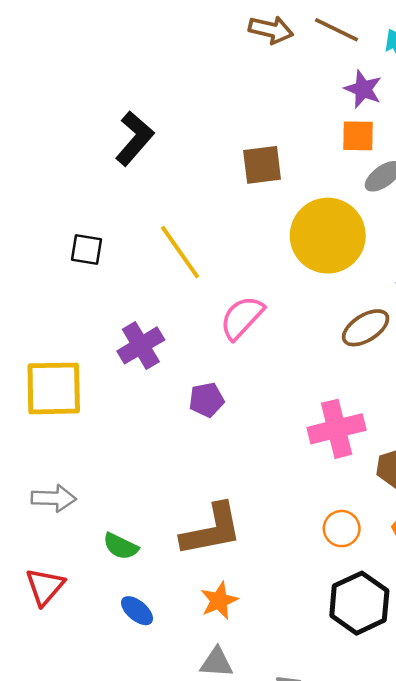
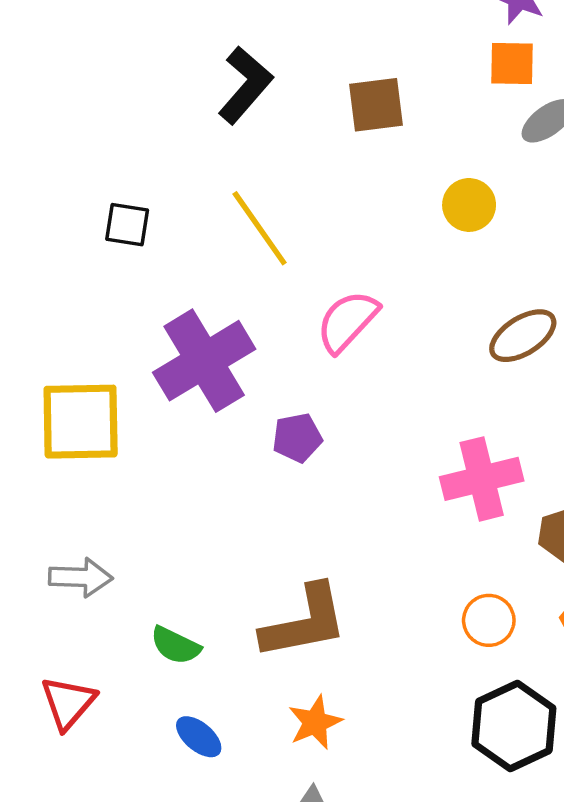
black L-shape: (135, 138) -> (245, 85), moved
yellow circle: (328, 236) -> (469, 205), size x0.5
purple cross: (141, 345) -> (204, 361), size x1.5

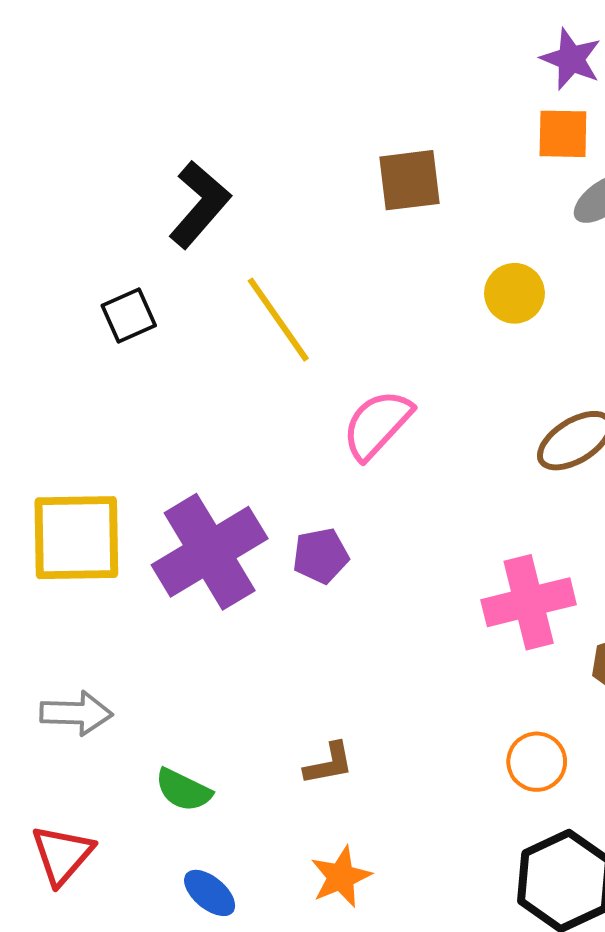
black L-shape: (245, 85) -> (200, 204), moved
black square: (127, 225) -> (129, 315), turned -33
purple cross: (204, 361) -> (210, 552), moved
brown L-shape: (304, 622) -> (329, 764), size x0.5

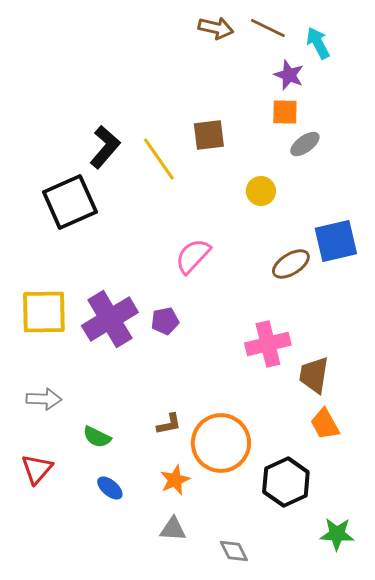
black square: (129, 315) -> (70, 202), size x2.0
yellow line: (278, 320) -> (159, 159), moved
orange circle: (537, 762) -> (221, 443), moved, size x2.0

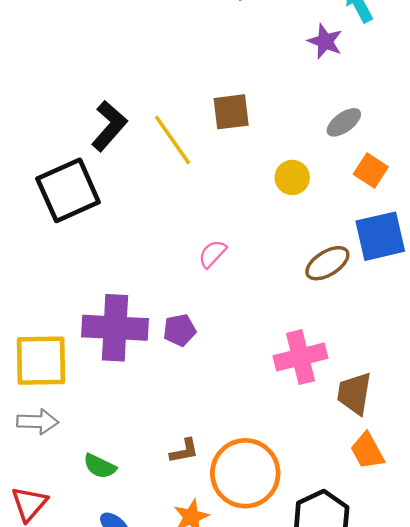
orange square: (285, 112) -> (371, 170), moved, turned 32
pink semicircle: (193, 256) -> (212, 254), size x0.7
yellow square: (44, 312) -> (41, 361), moved
purple cross: (110, 319) -> (115, 328), turned 34

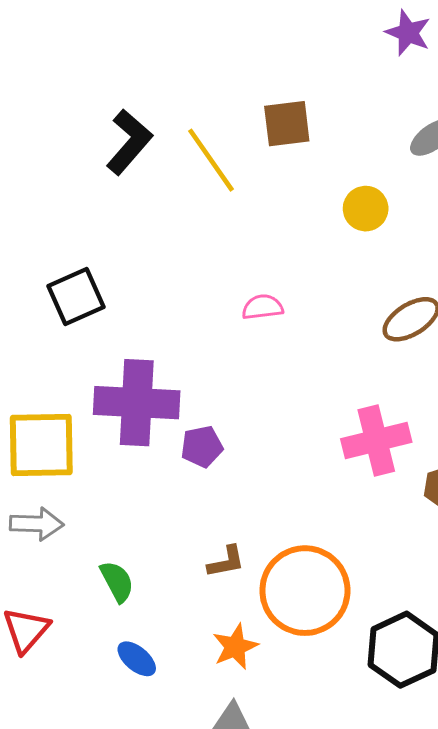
black square: (68, 190) -> (76, 296), moved, size x0.7
pink semicircle: (212, 254) -> (263, 307), turned 40
purple pentagon: (180, 330) -> (202, 447), moved
green semicircle: (100, 466) -> (117, 581), turned -144

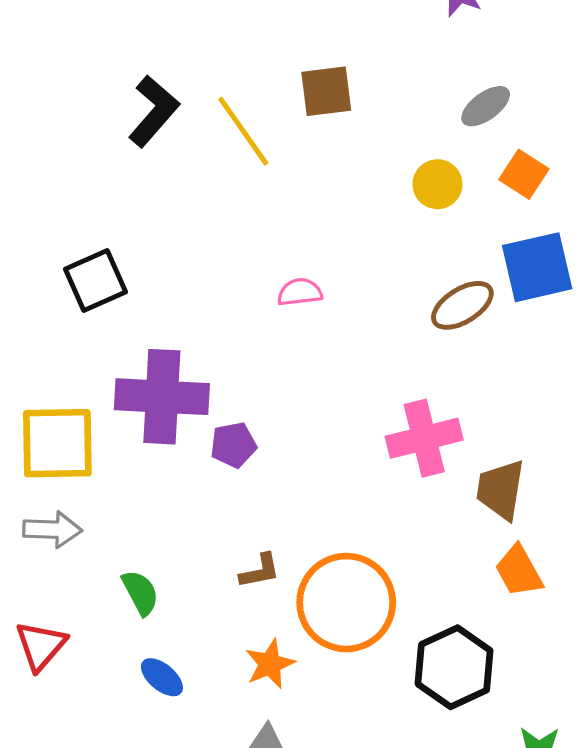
yellow circle: (366, 209) -> (437, 184), moved

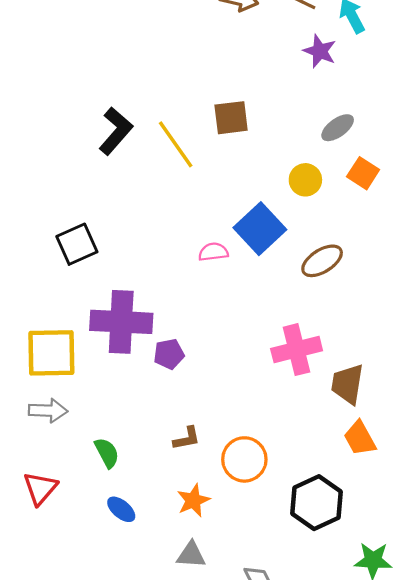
blue square: (537, 267) -> (260, 229), moved, turned -30
orange circle: (346, 603) -> (244, 459), size x0.7

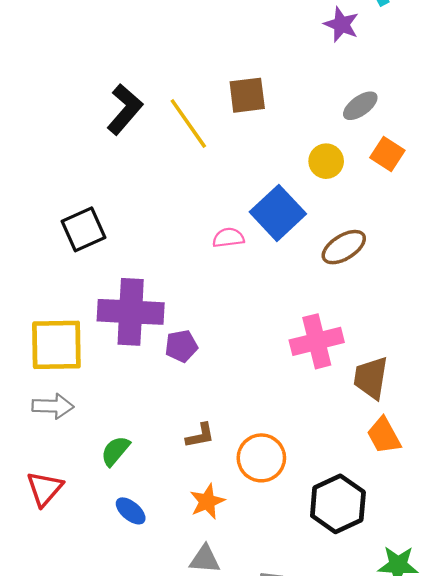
green semicircle: (107, 453) -> (115, 451), turned -112

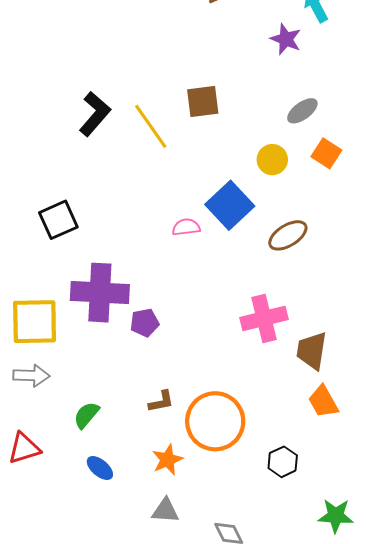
orange circle: (261, 458) -> (215, 421), size x1.4
red triangle: (45, 489) -> (24, 448), turned 32
black hexagon: (338, 504) -> (283, 462), size x0.6

